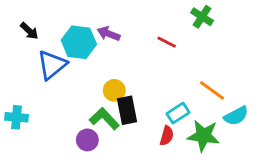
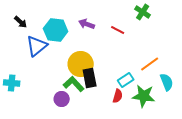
purple arrow: (109, 34) -> (87, 24), moved
yellow circle: (114, 90) -> (81, 64), size x1.6
orange line: (212, 90) -> (150, 64), turned -72
cyan semicircle: (236, 116) -> (167, 82), turned -84

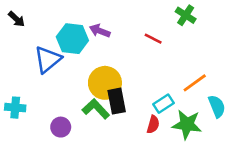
black arrow: (21, 22) -> (16, 19), moved
purple arrow: (87, 24) -> (100, 31), moved
purple circle: (62, 99) -> (61, 127), moved

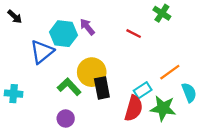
purple arrow: (100, 31) -> (87, 27), turned 30
green L-shape: (96, 109) -> (69, 87), moved
red semicircle: (153, 124) -> (134, 108), size x1.6
purple circle: (61, 127) -> (66, 119), moved

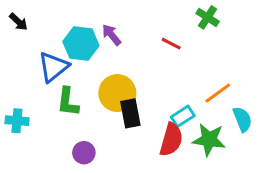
green L-shape: (69, 87) -> (68, 102), moved, turned -130

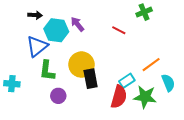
green cross: (208, 17) -> (144, 12), turned 35
black arrow: (18, 22) -> (35, 15), moved, turned -40
purple circle: (84, 153) -> (58, 96), moved

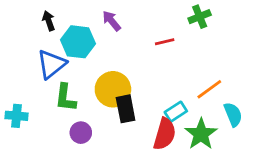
black arrow: (35, 15) -> (49, 21), turned -112
purple arrow: (77, 24) -> (112, 21), moved
red line: (119, 30) -> (165, 42), turned -40
green star: (145, 97) -> (201, 134), turned 30

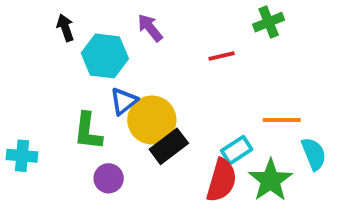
blue triangle: (51, 64) -> (124, 101), moved, size x0.7
orange line: (209, 89) -> (282, 120), turned 36
black rectangle: (126, 109) -> (169, 146), turned 64

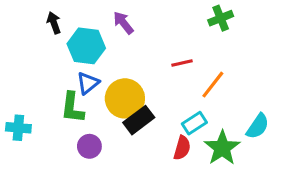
red line: (222, 56) -> (182, 63), moved
blue triangle: (124, 101) -> (88, 83), moved
orange line: (282, 120) -> (213, 85), moved, turned -52
cyan semicircle: (314, 154) -> (258, 126), turned 56
red semicircle: (222, 180) -> (182, 148), size x0.7

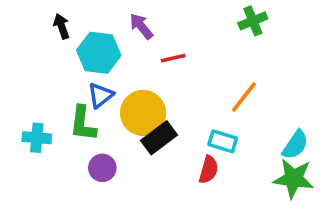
red line: (182, 63) -> (173, 58), moved
cyan rectangle: (194, 123) -> (223, 141), turned 50
cyan cross: (18, 128) -> (37, 138), moved
green star: (222, 148) -> (294, 178), moved, turned -30

